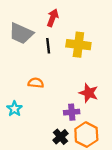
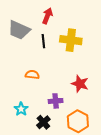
cyan star: (14, 109) -> (21, 109), moved
purple cross: (72, 112) -> (56, 101), moved
black cross: (60, 137) -> (43, 122), moved

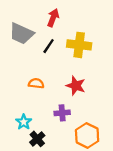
black line: (43, 41) -> (49, 46), turned 40
red star: (80, 84) -> (76, 86), moved
black cross: (43, 122) -> (37, 139), moved

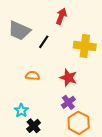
red arrow: (53, 18) -> (61, 16), moved
yellow cross: (79, 45) -> (85, 46), moved
purple cross: (62, 113) -> (68, 102), moved, turned -32

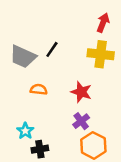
red arrow: (61, 16) -> (103, 23), moved
gray trapezoid: (19, 31) -> (23, 57), moved
black cross: (34, 126) -> (40, 149), turned 32

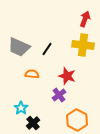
black line: (52, 49) -> (47, 49), moved
purple cross: (81, 121) -> (59, 95), moved
black cross: (40, 149) -> (33, 123), turned -32

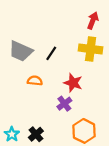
cyan star: (21, 108) -> (12, 134), moved

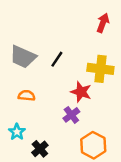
yellow cross: (91, 49) -> (100, 69), moved
orange semicircle: (35, 81) -> (27, 96), moved
cyan star: (12, 134) -> (17, 132), moved

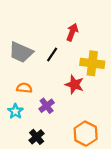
red arrow: (103, 23) -> (72, 32), moved
purple cross: (71, 115) -> (47, 106), moved
cyan star: (17, 132) -> (15, 111), moved

